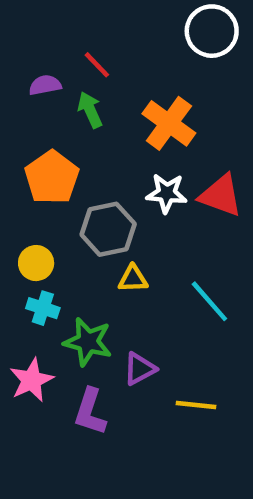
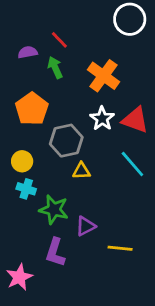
white star: (167, 193) -> (102, 119), turned 30
cyan line: (209, 301) -> (132, 164), moved
pink star: (32, 380) -> (19, 277), moved

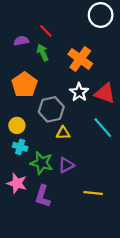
purple triangle: (86, 226) -> (66, 165), moved
pink star: (19, 277) -> (17, 183), moved, turned -30

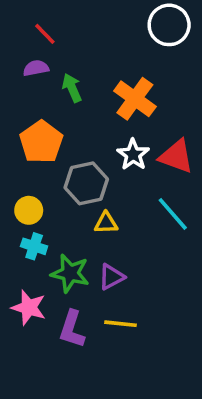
red line: (46, 31) -> (45, 34), moved
yellow line: (93, 193) -> (120, 324), moved

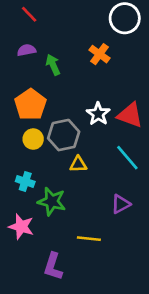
red line: (45, 34) -> (29, 14), moved
orange cross: (135, 99) -> (99, 54), moved, size x0.7
yellow circle: (29, 210) -> (33, 139), moved
purple triangle: (111, 277) -> (121, 204), moved
purple L-shape: (72, 329) -> (53, 266), moved

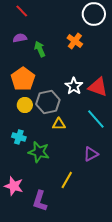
pink star: (21, 227) -> (14, 186), moved
yellow line: (89, 239) -> (67, 180), turned -66

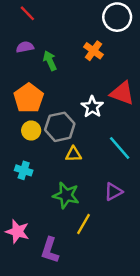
red triangle: (98, 87) -> (122, 93), moved
green star: (39, 152) -> (66, 195), moved

